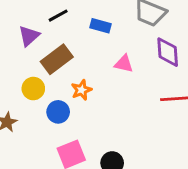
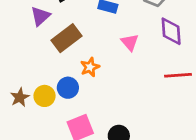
pink triangle: (124, 64) -> (130, 42), turned 36
yellow circle: (33, 89) -> (45, 96), moved

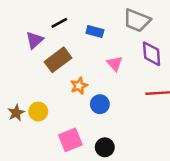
blue circle: (68, 88) -> (100, 104), moved

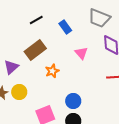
blue rectangle: (95, 31) -> (65, 27), turned 40
purple triangle: (35, 40) -> (11, 67), moved
blue circle: (100, 104) -> (73, 101), moved

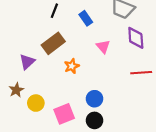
black line: (36, 20) -> (54, 11), turned -40
yellow circle: (19, 92) -> (36, 103), moved

